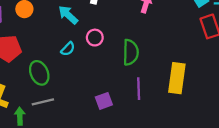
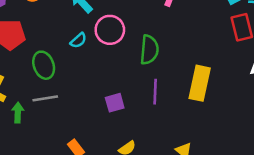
pink circle: (95, 38) -> (110, 30), size x1.5

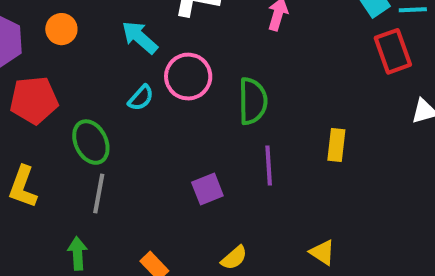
yellow rectangle: (200, 83) -> (336, 145), size x0.6
gray line: (45, 98) -> (99, 193), turned -65
green arrow: (18, 113) -> (78, 253), moved

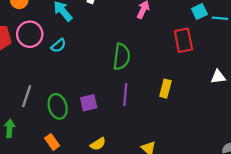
red rectangle: (393, 51) -> (183, 40), moved
pink circle: (188, 77) -> (30, 34), moved
green ellipse: (91, 142) -> (58, 106), moved

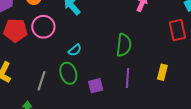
cyan semicircle: (58, 46) -> (75, 50), moved
green ellipse: (58, 106) -> (68, 73), moved

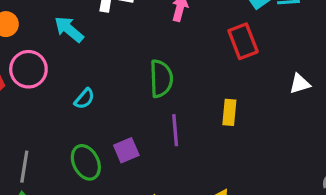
green ellipse: (68, 73) -> (86, 162), moved
gray line: (41, 81) -> (24, 167), moved

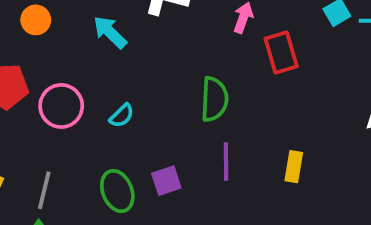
red rectangle: (243, 41) -> (281, 52), moved
pink circle: (28, 69) -> (61, 106), moved
yellow rectangle: (229, 112) -> (294, 167), moved

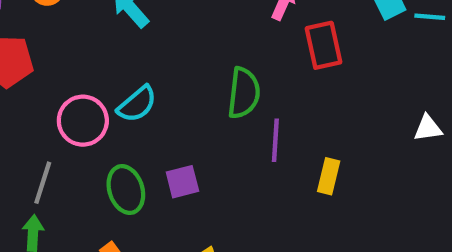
pink circle: (61, 106) -> (83, 121), moved
cyan semicircle: (122, 116) -> (137, 104), size x1.4
purple line: (226, 162) -> (275, 140), moved

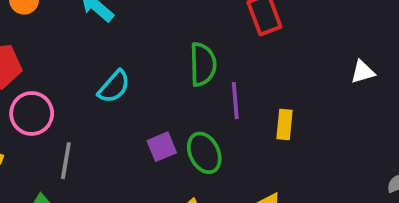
pink circle: (83, 121) -> (32, 113), moved
gray line: (43, 183) -> (66, 161), moved
green ellipse: (126, 190) -> (204, 153), moved

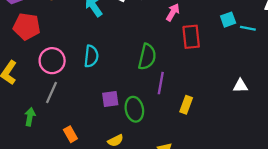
cyan semicircle: (114, 87) -> (91, 56), turned -50
pink circle: (32, 113) -> (52, 61), moved

